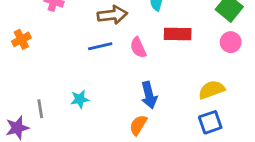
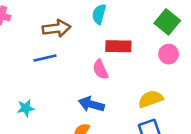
pink semicircle: (138, 48) -> (100, 69), moved
blue arrow: (149, 95) -> (91, 104), turned 120

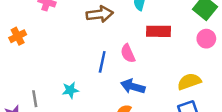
blue line: (45, 58) -> (102, 62), moved, turned -65
pink semicircle: (100, 69) -> (128, 53), moved

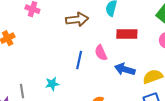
blue arrow: (133, 86) -> (125, 69), moved

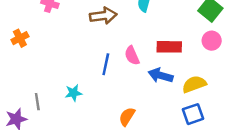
red rectangle: (127, 34) -> (169, 47), moved

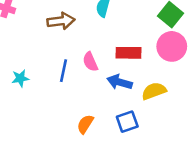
pink circle: (212, 41) -> (172, 46), size x1.5
cyan star: (73, 93) -> (20, 78), moved
blue square: (193, 114) -> (127, 122), moved

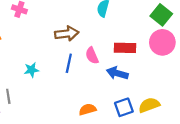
brown arrow: (61, 21) -> (67, 34), moved
yellow semicircle: (154, 91) -> (149, 105), moved
orange semicircle: (85, 124) -> (88, 109), turned 42

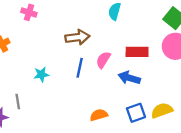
pink semicircle: (92, 56) -> (103, 60), turned 56

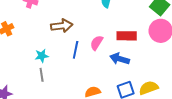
brown arrow: (77, 37) -> (62, 26), moved
gray line: (18, 101) -> (42, 75), moved

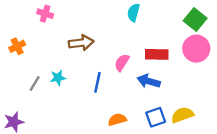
blue line: (76, 50) -> (97, 82), moved
gray line: (42, 75) -> (35, 83), moved, turned 40

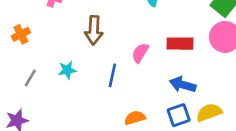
brown arrow: (81, 43) -> (94, 30), turned 100
blue arrow: (149, 81) -> (183, 85), moved
gray line: (35, 83) -> (30, 78), moved

